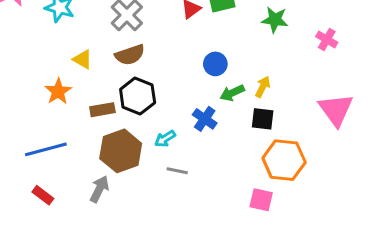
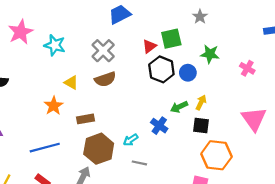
blue circle: (215, 64) -> (188, 73), moved
black hexagon: (138, 96) -> (161, 69), moved

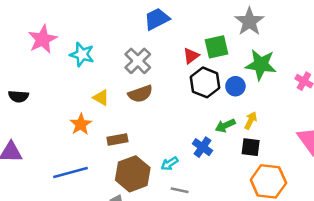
gray star: (200, 17) -> (249, 22), size x1.6
green star: (210, 54) -> (261, 65), size x1.4

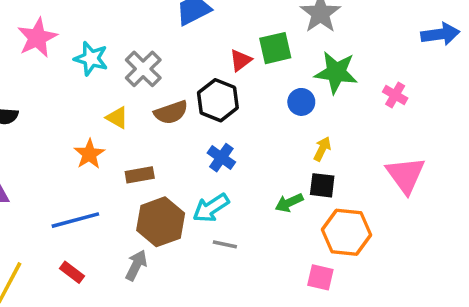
gray cross: (138, 61) -> (143, 69), moved
black hexagon: (205, 82) -> (218, 100), moved
green arrow: (225, 126) -> (289, 203), moved
blue cross: (202, 147) -> (221, 158), moved
cyan arrow: (169, 164) -> (211, 208), size x1.5

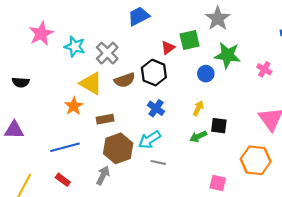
yellow triangle: (117, 118) -> (91, 83), size x1.6
yellow arrow: (322, 149) -> (198, 108), moved
orange hexagon: (346, 232) -> (256, 160), moved

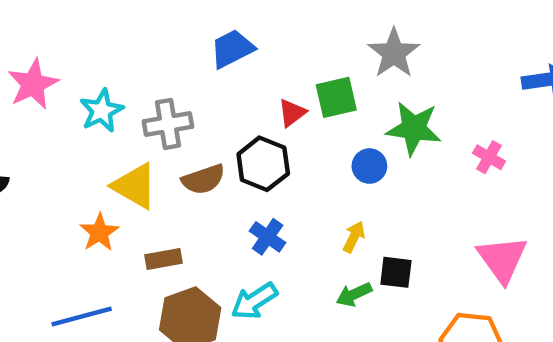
cyan star: (75, 47) -> (102, 111), turned 30
gray cross: (107, 53) -> (168, 124), turned 35

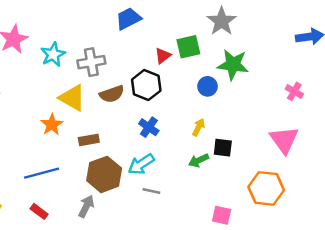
pink cross: (489, 157) -> (294, 91), moved

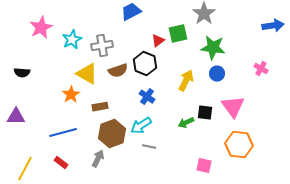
blue circle: (208, 86) -> (217, 74), moved
yellow arrow: (199, 127) -> (186, 81), moved, size x1.5
pink triangle: (284, 140) -> (233, 107), moved

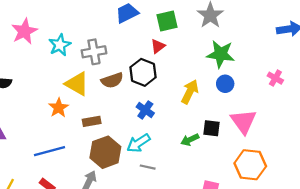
green square: (178, 34) -> (167, 21), moved

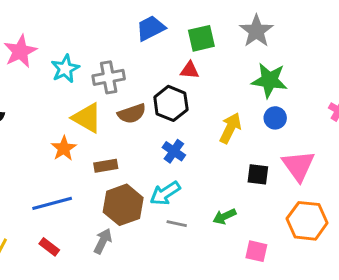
red triangle: (158, 46) -> (190, 70), turned 42
green arrow: (190, 140) -> (224, 216), moved

